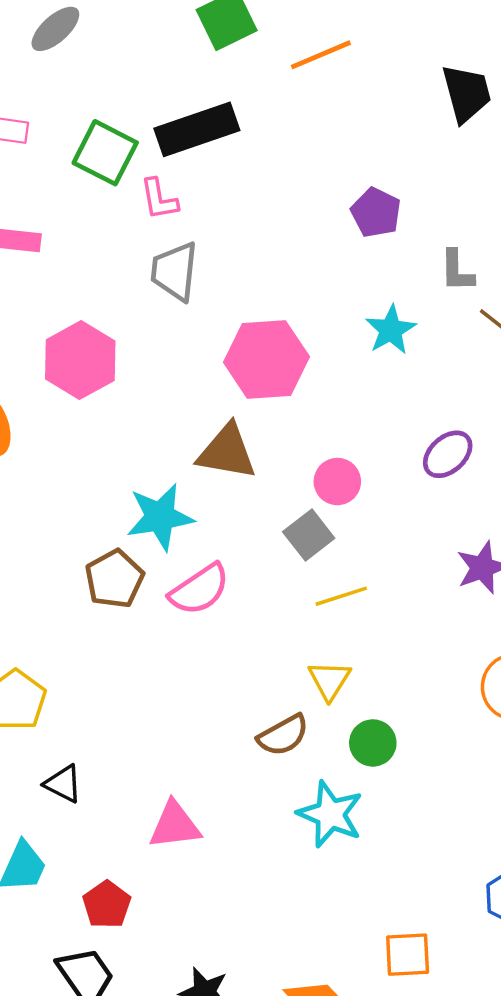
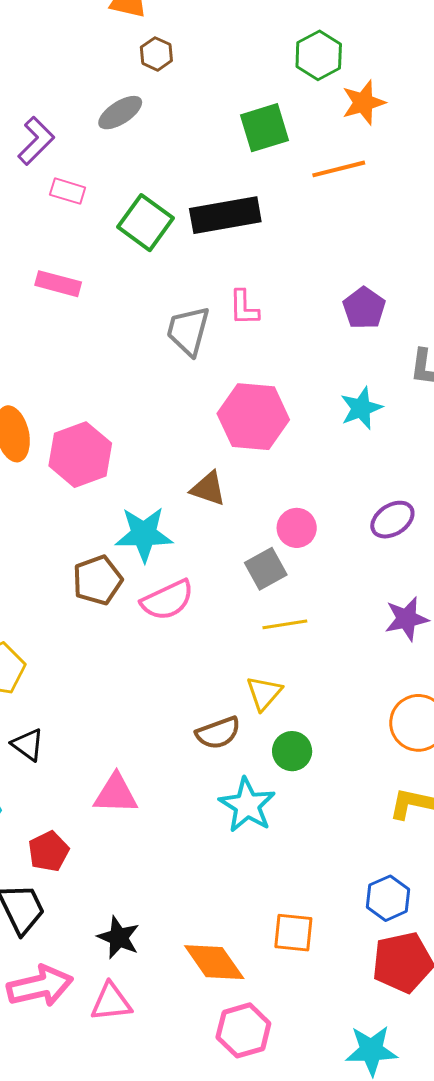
pink L-shape: (159, 199) -> (244, 308), moved
pink hexagon: (80, 360) -> (80, 455), moved
brown triangle: (227, 452) -> (208, 489), size x0.7

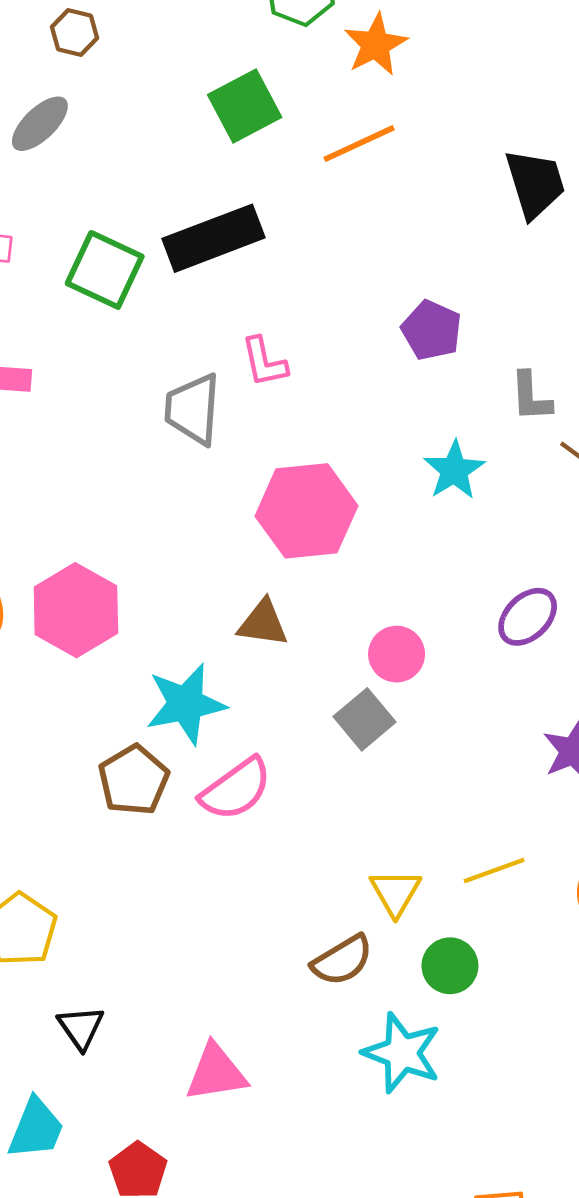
yellow line: (285, 624) -> (494, 871), moved
black triangle: (28, 745) -> (81, 1028), turned 30

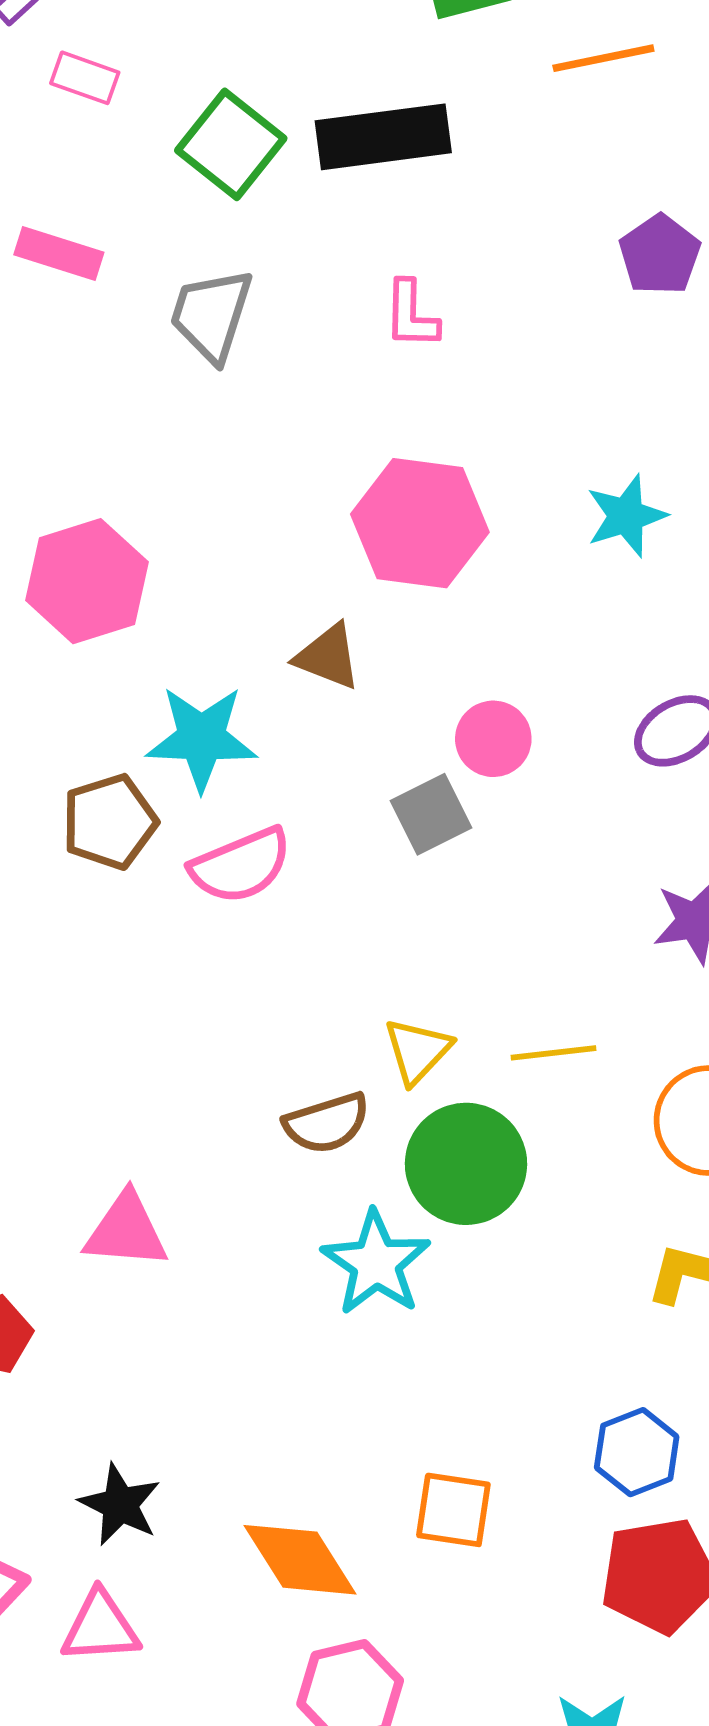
purple pentagon: (432, 330) -> (660, 255), moved
gray trapezoid: (193, 409) -> (211, 315), moved
green circle: (450, 966) -> (466, 1164), size x1.6

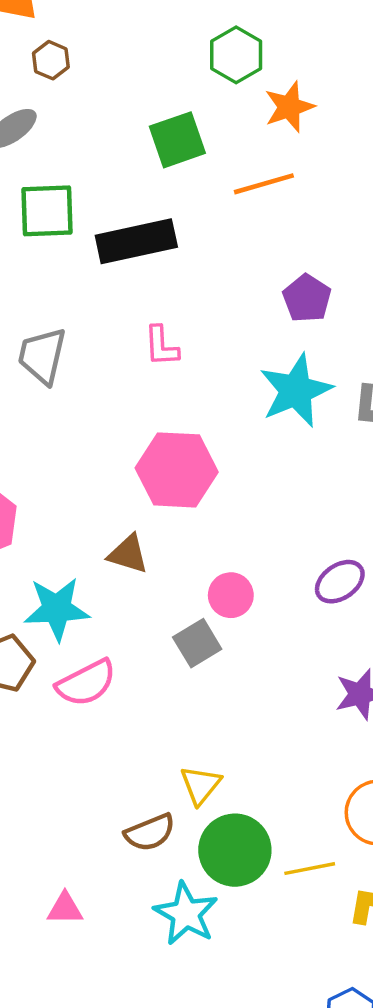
green square: (231, 144) -> (47, 211), moved, turned -36
cyan star: (626, 516) -> (296, 391), moved, size x1.5
yellow line: (554, 1053) -> (310, 869), moved
pink triangle: (126, 1231) -> (65, 908), moved, size x0.7

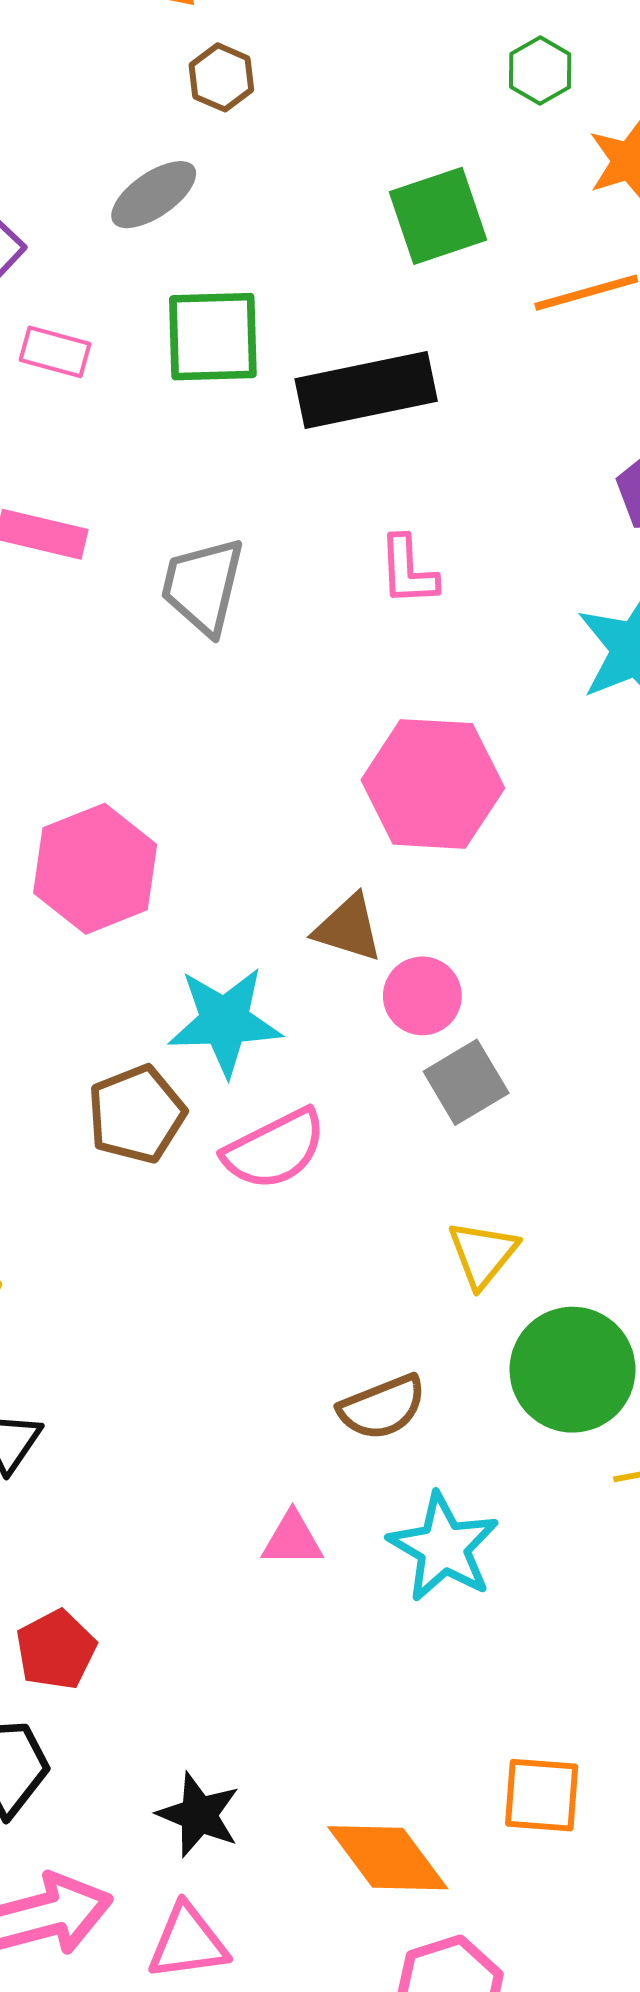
green hexagon: (236, 55) -> (540, 71), size x0.7
pink circle: (231, 595) -> (422, 996), moved
yellow triangle: (200, 785) -> (483, 1254), moved
green circle: (235, 850) -> (573, 1370), moved
pink triangle: (65, 908) -> (292, 1539), moved

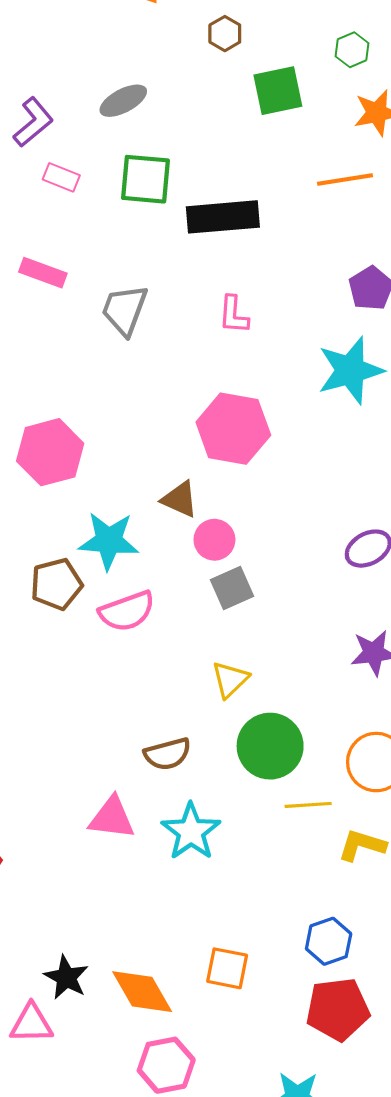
green hexagon: (540, 71) -> (352, 50), moved
brown hexagon: (221, 77) -> (225, 34), moved
green square: (438, 216) -> (278, 91), moved
pink triangle: (292, 1539) -> (112, 818), size x1.4
black star: (199, 1815) -> (66, 977), moved

